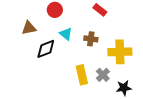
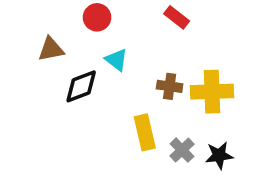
brown cross: (91, 39) -> (170, 86), moved
gray cross: (103, 75) -> (182, 150), moved

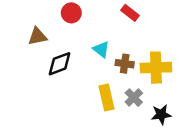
cyan triangle: (116, 60) -> (101, 49), moved
gray cross: (182, 150) -> (134, 98), moved

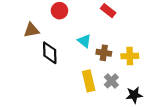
black diamond: (60, 64) -> (50, 53), turned -70
yellow cross: (156, 68) -> (130, 56), size x0.7

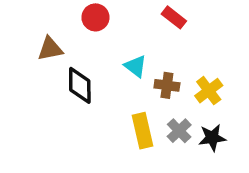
yellow cross: (130, 56) -> (209, 91), turned -35
black star: (134, 95) -> (212, 138), moved

